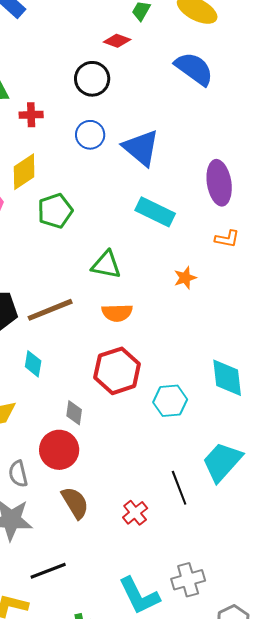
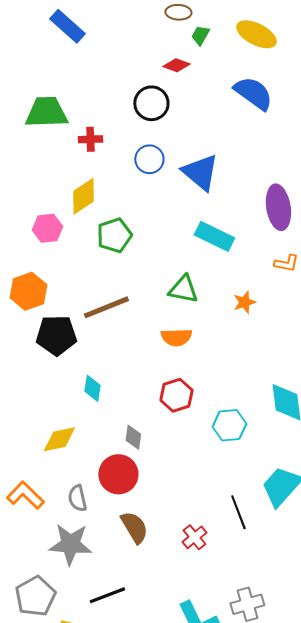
green triangle: (106, 265) -> (183, 289), moved
brown line: (50, 310) -> (106, 307), moved
red hexagon: (117, 371) -> (176, 395), size x0.7

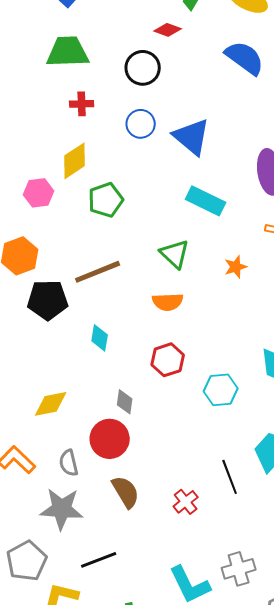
green trapezoid: (46, 112) -> (68, 52), moved
green triangle: (183, 289) -> (175, 254), turned 32
cyan diamond: (92, 388) -> (100, 338), moved

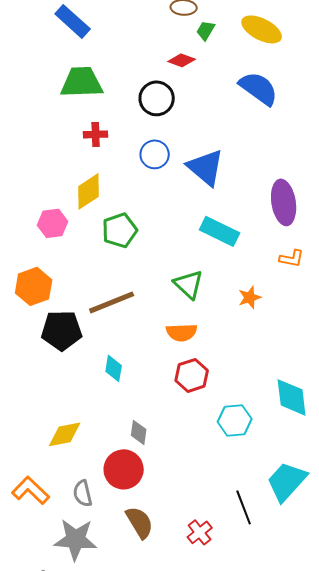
red hexagon: (168, 360) -> (192, 375), moved

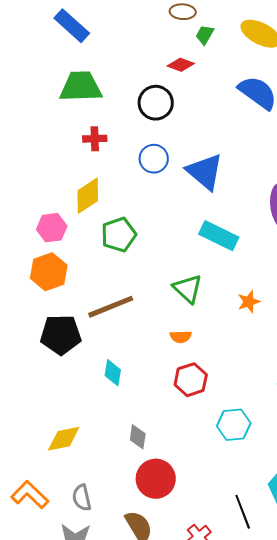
orange hexagon: (34, 286) -> (49, 272), moved
orange semicircle: (182, 332) -> (181, 337), size x0.7
red circle: (124, 469) -> (156, 479), moved

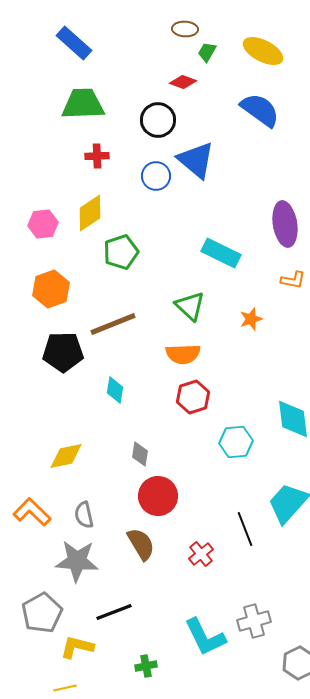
blue triangle: (205, 172) -> (196, 160), moved
pink hexagon: (52, 228) -> (43, 224), moved
orange semicircle: (181, 337) -> (183, 354), size x1.6

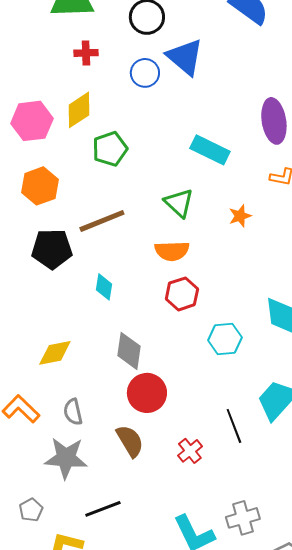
pink hexagon: (43, 224) -> (32, 121), size x1.4
gray diamond: (140, 454) -> (129, 351), size x1.5
gray pentagon: (42, 613) -> (31, 510), size x0.6

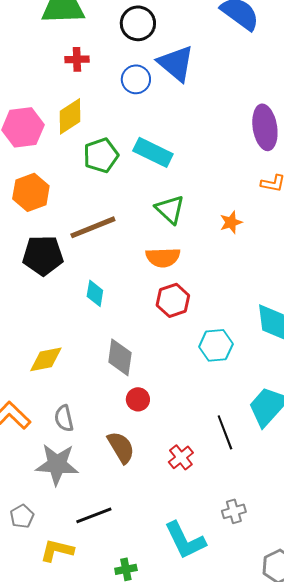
cyan rectangle: (210, 150) -> (153, 152), moved
red circle: (147, 393) -> (138, 399), size x0.6
gray cross: (243, 518) -> (234, 511), moved, size x0.7

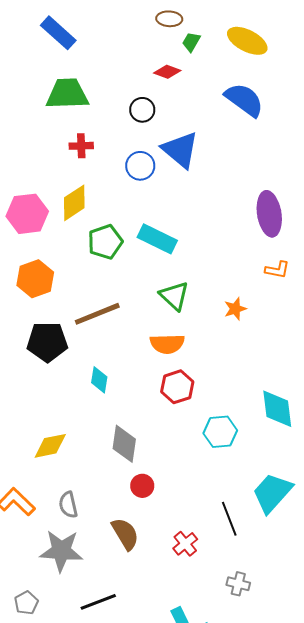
black circle: (138, 23) -> (142, 110), size x0.7
gray cross: (234, 511) -> (238, 584), moved, turned 30

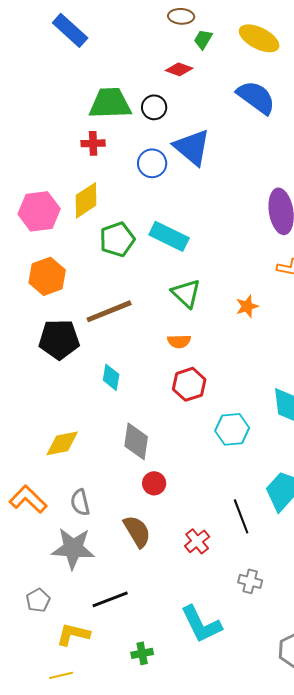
green trapezoid: (67, 94) -> (110, 103), moved
orange semicircle: (167, 344) -> (179, 341), size x0.7

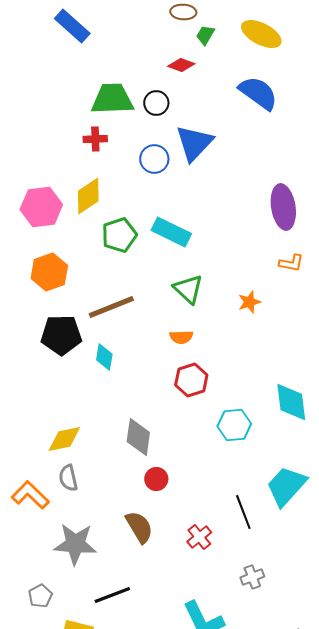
blue triangle: (192, 147) -> (194, 143), turned 33
cyan diamond: (111, 377) -> (104, 357), moved
gray semicircle: (80, 502) -> (68, 478), moved
gray cross: (250, 581) -> (252, 577), turned -35

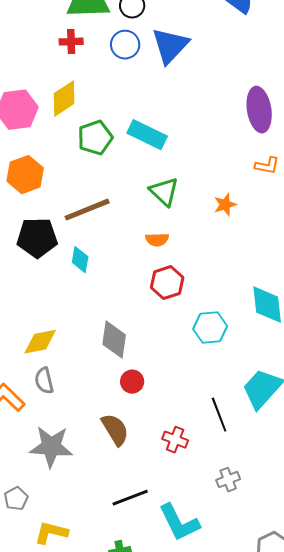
blue circle: (154, 159) -> (125, 45), moved
red cross: (199, 537) -> (175, 440), turned -30
black line: (112, 595) -> (130, 498), moved

